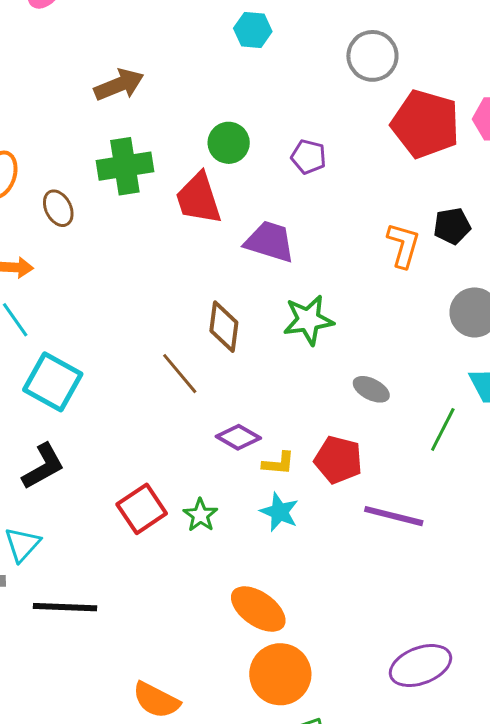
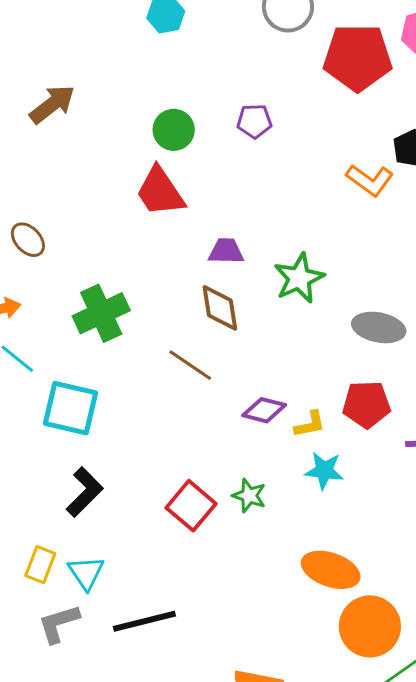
green cross: (125, 166) -> (101, 313), moved
purple trapezoid: (270, 242) -> (226, 251), moved, size x0.7
orange L-shape: (403, 245) -> (370, 180), turned 126
gray ellipse: (371, 389) -> (379, 327), size x1.4

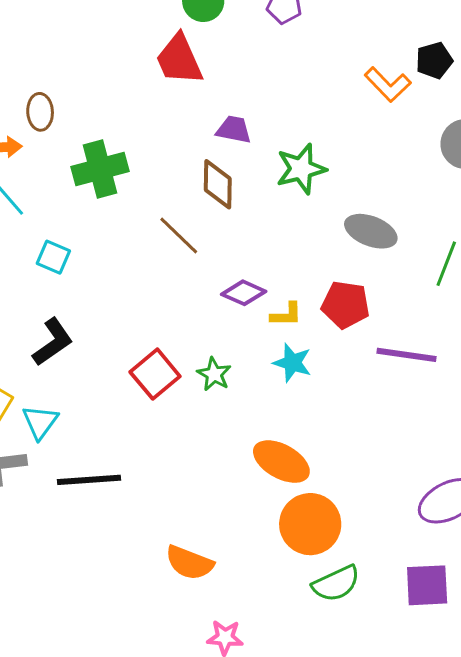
brown ellipse: (28, 240) -> (40, 112), moved, turned 30
cyan square: (70, 408) -> (53, 257), size x0.6

